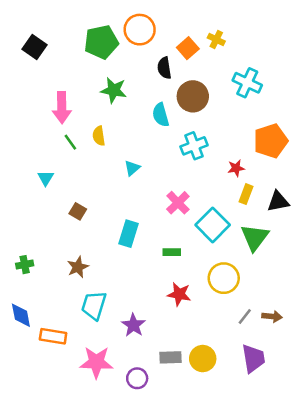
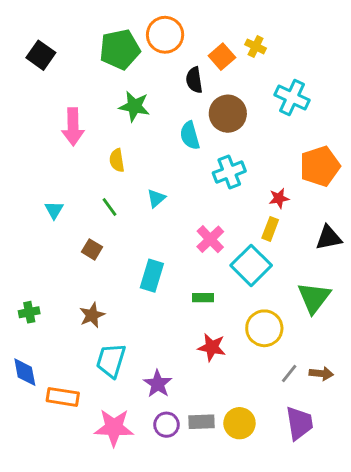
green line: (70, 142) -> (110, 207), moved
yellow rectangle: (246, 194) -> (270, 229), moved
green triangle: (255, 237) -> (314, 298), moved
purple circle: (137, 378) -> (166, 425), moved

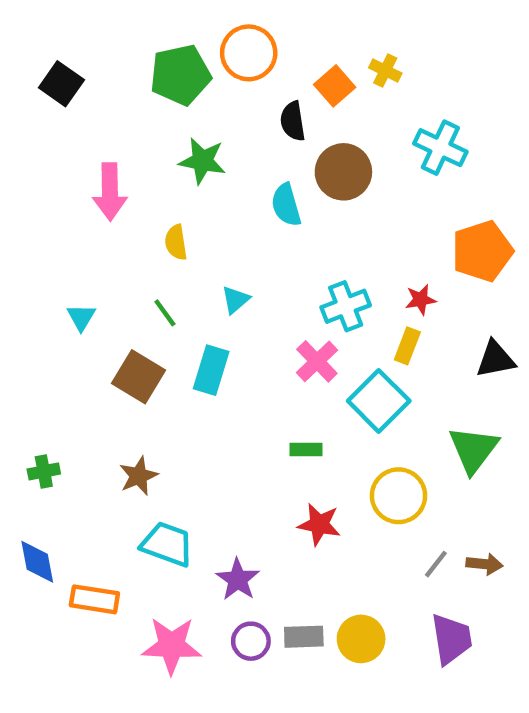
cyan cross: (229, 172) -> (346, 306), moved
brown square: (92, 249) -> (139, 377), size x1.6
cyan rectangle: (152, 276) -> (211, 370), moved
cyan trapezoid: (111, 360) -> (167, 544), turned 93

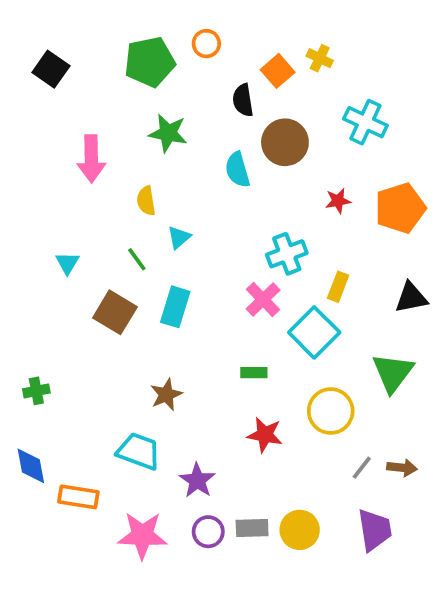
orange circle: (249, 53) -> (206, 44), size x0.6
cyan triangle: (235, 300) -> (179, 237), moved
red star: (421, 300) -> (338, 201), moved
brown star: (139, 476) -> (166, 395), moved

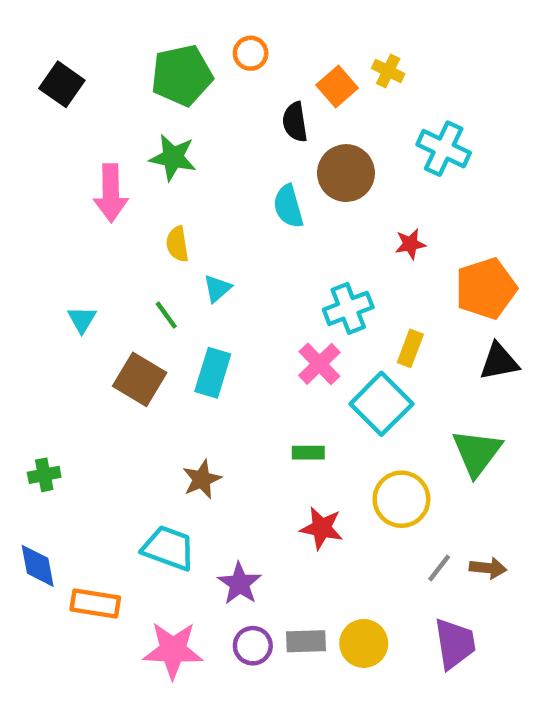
green star: (168, 133) -> (173, 158), moved
orange pentagon: (400, 208) -> (486, 288), moved

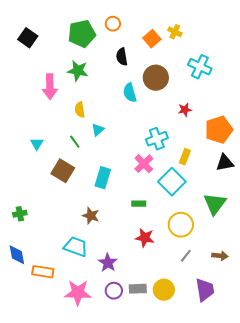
black semicircle: (295, 122) -> (122, 57), moved
cyan rectangle: (213, 373) -> (103, 178), moved
brown star: (202, 479) -> (91, 216), turned -30
gray line: (439, 568) -> (186, 256), moved

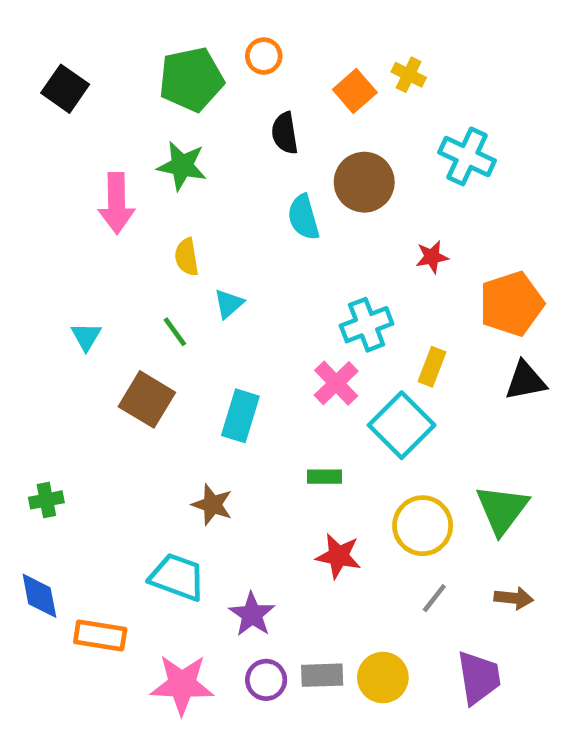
green triangle: (215, 204) -> (502, 509), moved

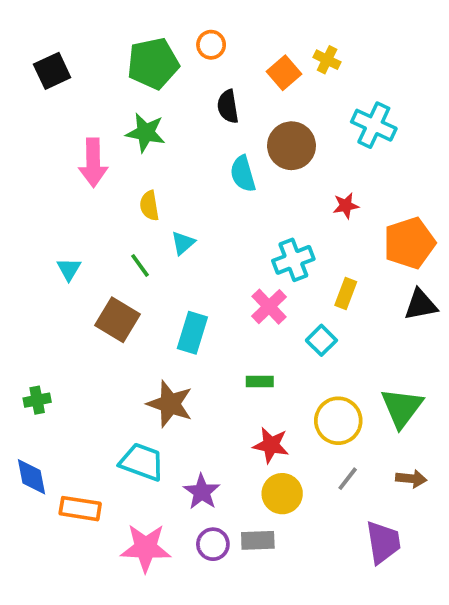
black square: (65, 89) -> (52, 71), turned 30
cyan square: (402, 425) -> (321, 340), size x0.6
brown star: (212, 505) -> (170, 404), size x1.4
yellow circle: (383, 678) -> (282, 494), moved

